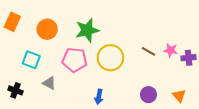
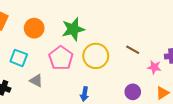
pink star: (171, 50) -> (154, 67), moved
pink pentagon: (75, 60) -> (61, 58), turned 30
orange triangle: (179, 96) -> (163, 93), turned 40

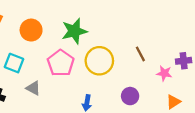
brown line: (133, 50) -> (140, 54), turned 32
purple circle: (133, 92) -> (130, 96), moved

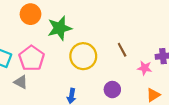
orange circle: (31, 30) -> (30, 14), moved
pink pentagon: (61, 63) -> (32, 58), moved

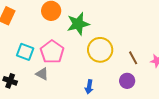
brown line: (122, 50) -> (133, 58), moved

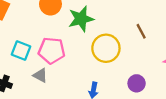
pink pentagon: (52, 52) -> (52, 51), turned -30
brown line: (133, 58) -> (141, 31), moved

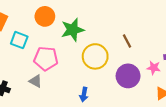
cyan square: (21, 51) -> (19, 40), moved
purple circle: (137, 83) -> (128, 76), moved, size x1.5

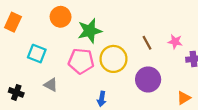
cyan square: (19, 40) -> (37, 54), moved
pink pentagon: (46, 58) -> (81, 61), moved
pink star: (154, 68) -> (175, 42), moved

